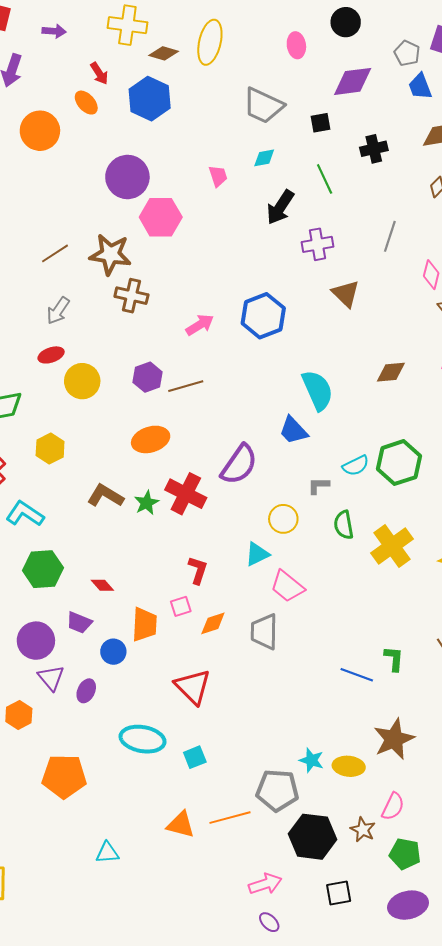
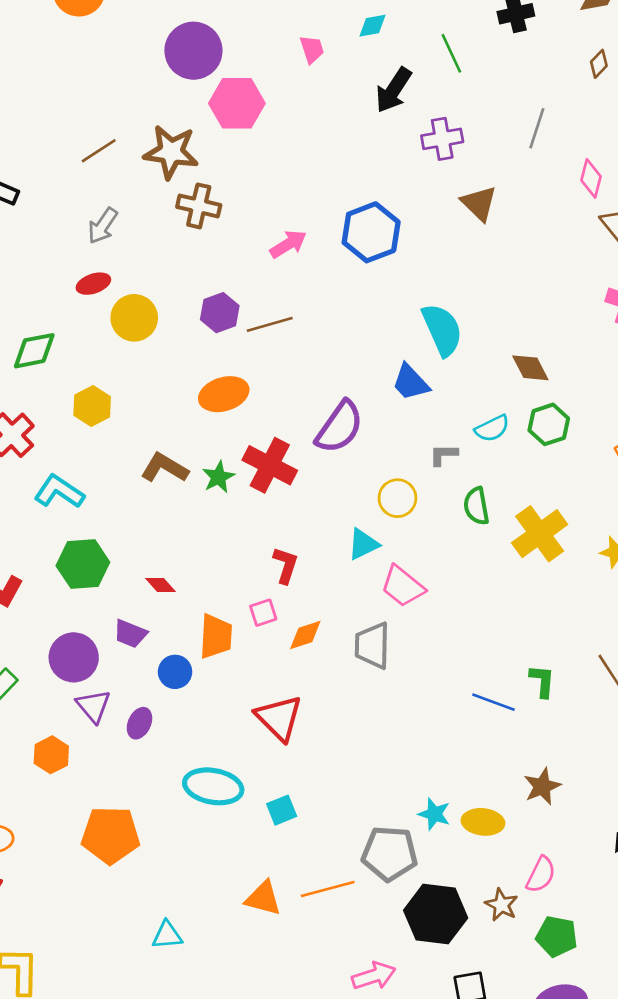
brown diamond: (391, 372) -> (530, 368), moved, turned 68
green hexagon: (399, 463) -> (549, 424), size x0.7
brown star: (394, 739) -> (542, 786), size x0.7

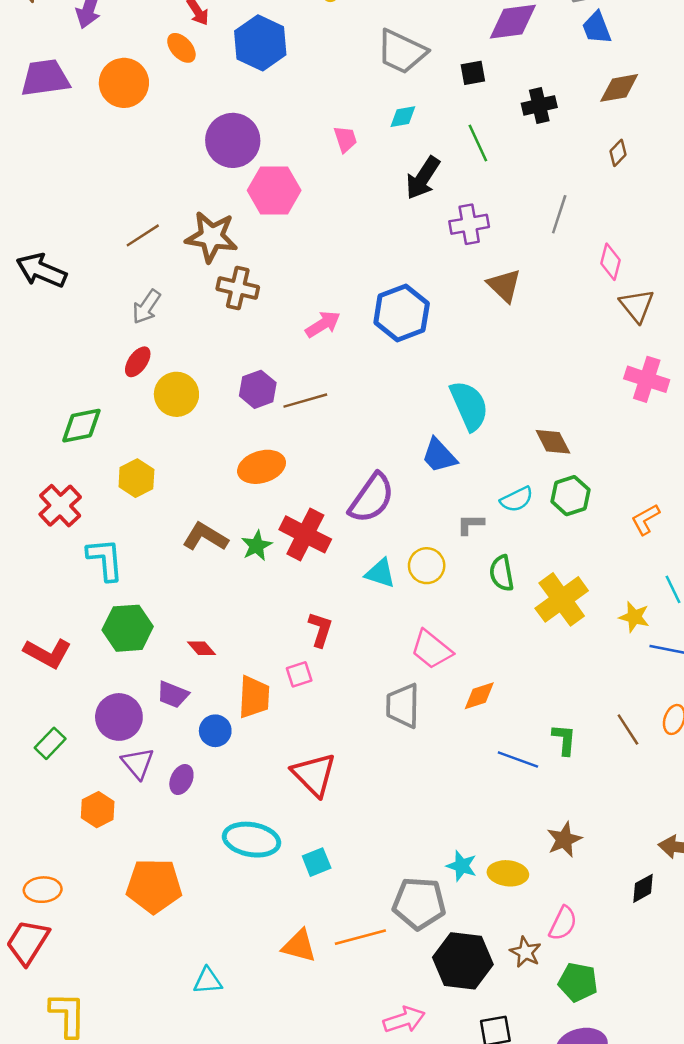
red ellipse: (93, 284) -> (138, 362), turned -36
cyan L-shape: (59, 492) -> (105, 559), turned 51
cyan triangle: (363, 544) -> (380, 573), moved, turned 44
orange diamond: (305, 635) -> (479, 696), moved

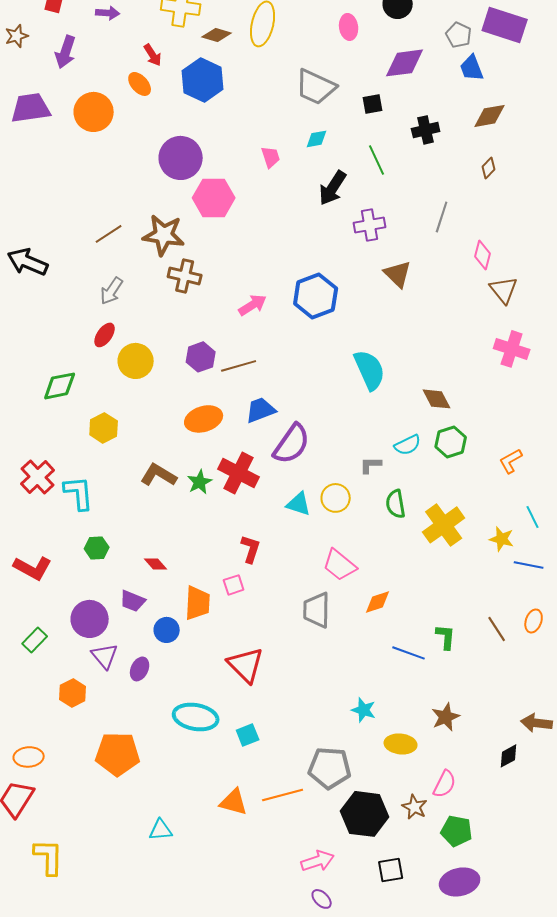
blue trapezoid: (439, 456) -> (261, 410), moved, turned 112
red cross: (60, 506) -> (38, 477), moved
green hexagon: (128, 628) -> (97, 548), size x0.6
cyan star: (462, 866) -> (364, 710), moved

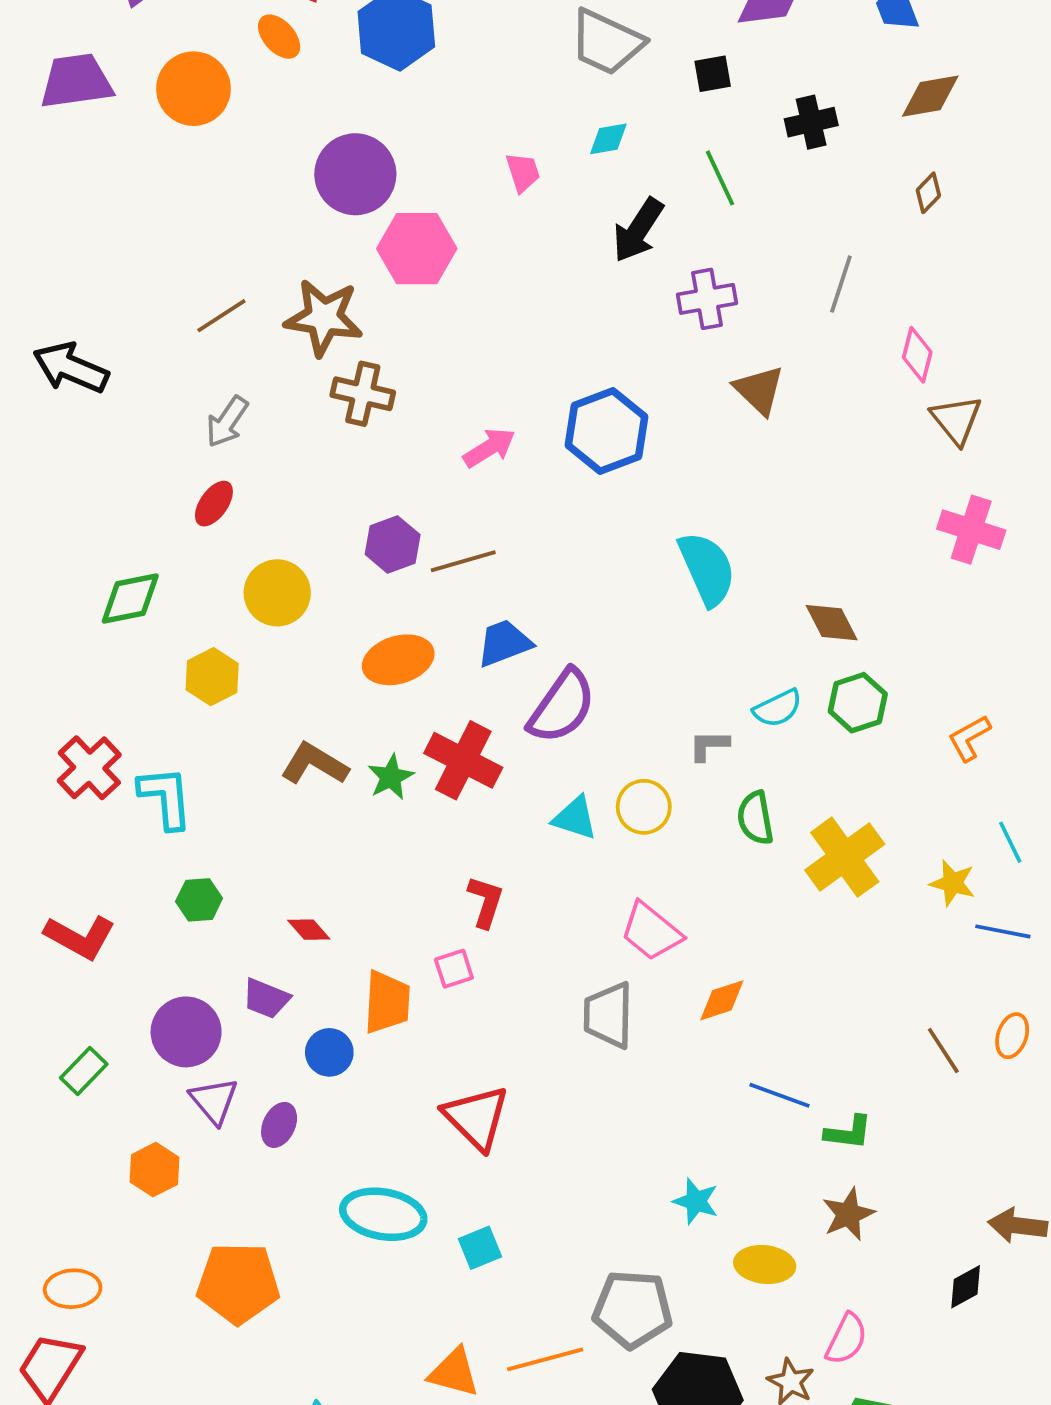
yellow circle: (136, 361) -> (277, 593), moved
green L-shape: (446, 637) -> (848, 1132), moved, turned 92

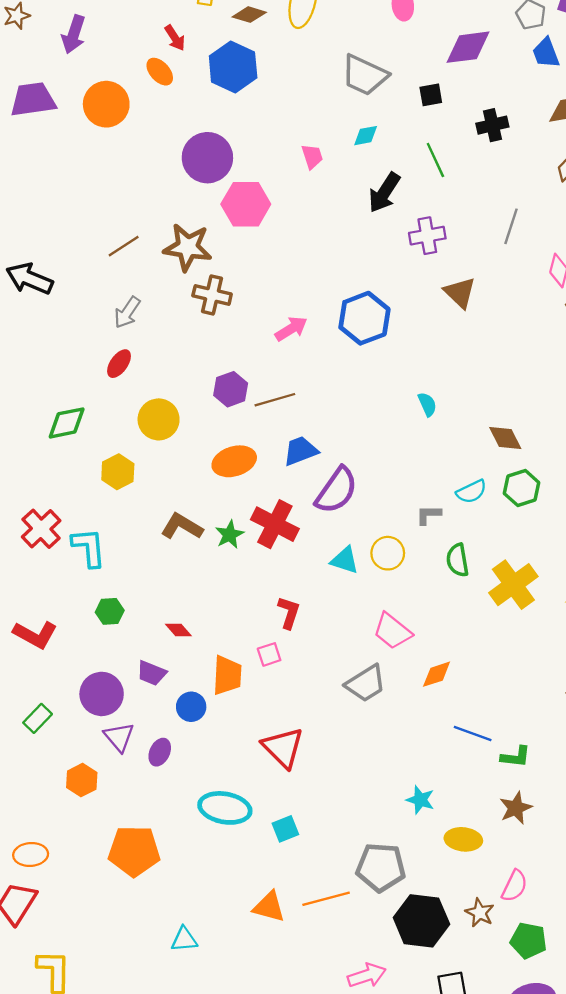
cyan semicircle: (707, 569) -> (427, 404), size x0.5
gray trapezoid: (608, 1015) -> (366, 683), turned -123

